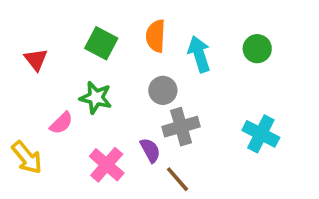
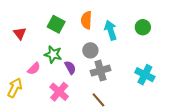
purple semicircle: (150, 150) -> (70, 68), moved
yellow arrow: (27, 157) -> (15, 88), turned -114

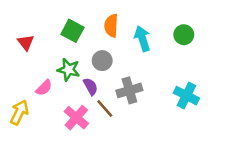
gray circle: (90, 50) -> (102, 61), moved
brown line: (98, 100) -> (105, 109), moved

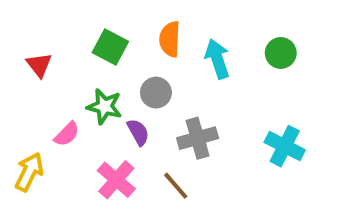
brown line: (105, 109) -> (176, 186), moved

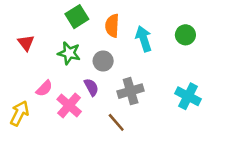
green square: (110, 47) -> (77, 17), moved, turned 30
green star: (104, 106) -> (69, 53), moved
pink cross: (116, 180) -> (69, 105), moved

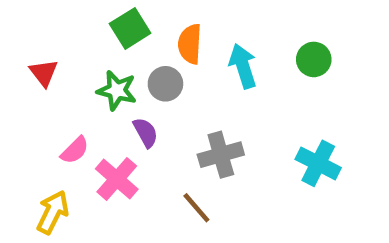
gray circle: (103, 61) -> (165, 84), moved
purple semicircle: (91, 87) -> (146, 132), moved
yellow arrow: (19, 113) -> (53, 212), moved

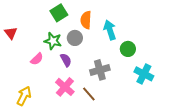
green circle: (314, 59) -> (128, 49), moved
red triangle: (44, 73) -> (11, 33), moved
pink semicircle: (75, 150) -> (37, 59), moved
pink cross: (117, 179) -> (65, 87), moved

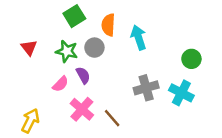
red triangle: (11, 33) -> (29, 48), moved
green circle: (128, 49) -> (191, 59), moved
pink semicircle: (37, 59) -> (60, 84), moved
gray cross: (100, 70) -> (146, 88), moved

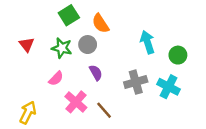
orange semicircle: (108, 25) -> (101, 23), turned -36
cyan arrow: (139, 37) -> (147, 42), moved
purple semicircle: (83, 75) -> (96, 73), moved

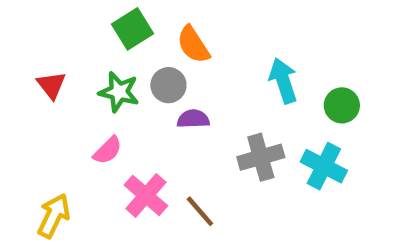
purple semicircle: (96, 73) -> (193, 119), moved, turned -63

